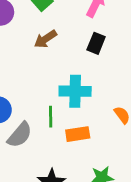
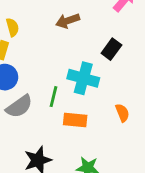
black rectangle: (96, 43) -> (111, 49), moved

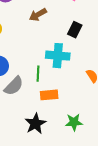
orange rectangle: (75, 120) -> (49, 95), moved

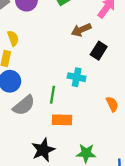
brown arrow: (38, 15) -> (81, 30), moved
cyan cross: (58, 56) -> (77, 77), size x0.7

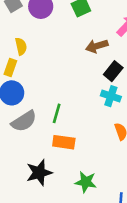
cyan cross: (77, 77) -> (111, 96), moved

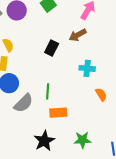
brown arrow: (97, 46) -> (78, 35), moved
black rectangle: (113, 71) -> (52, 48), moved

